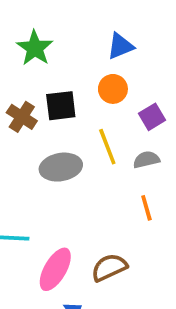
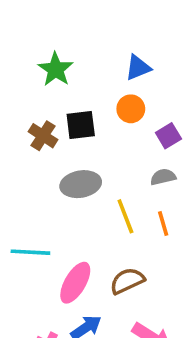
yellow line: (107, 147) -> (125, 216), moved

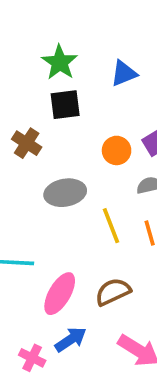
green star: (56, 69) -> (60, 62), moved
orange circle: (131, 109) -> (117, 150), moved
black square: (81, 125) -> (65, 105), moved

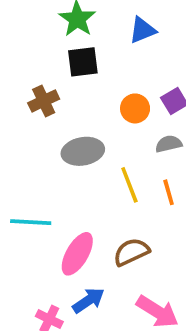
brown cross: (27, 143) -> (44, 101), turned 32

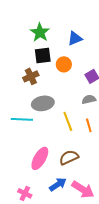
brown cross: (44, 101) -> (31, 76), moved
orange circle: (135, 108) -> (64, 64), moved
cyan line: (31, 222) -> (22, 119), moved
blue arrow: (88, 300) -> (58, 184), moved

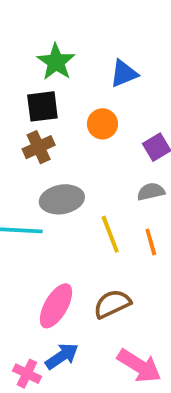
black square: (43, 55) -> (42, 106), moved
blue arrow: (58, 184) -> (62, 356), moved

